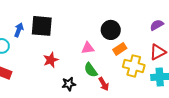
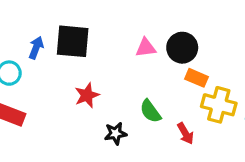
pink triangle: (88, 48) -> (146, 48), moved
orange rectangle: (120, 49) -> (197, 78), turned 56
red arrow: (104, 84) -> (185, 133), moved

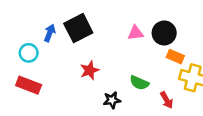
black square: (73, 41) -> (78, 28), turned -32
green semicircle: (150, 111) -> (139, 83), turned -30

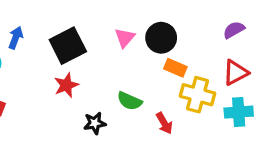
black square: (78, 28) -> (68, 46), moved
pink triangle: (136, 33) -> (125, 38), turned -42

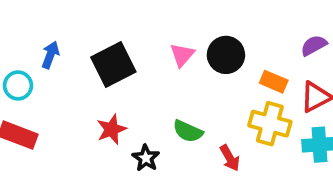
orange rectangle: (175, 68) -> (274, 82), moved
red star: (66, 85) -> (111, 129), moved
black star: (95, 123) -> (146, 158), turned -30

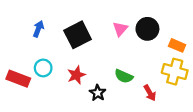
cyan circle: (18, 85) -> (43, 68), moved

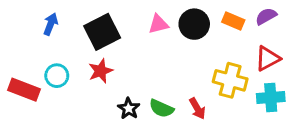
pink triangle: (120, 29) -> (158, 24), turned 35
orange rectangle: (177, 45) -> (233, 21), moved
red star: (76, 75) -> (101, 71), moved
green semicircle: (124, 76) -> (161, 108), moved

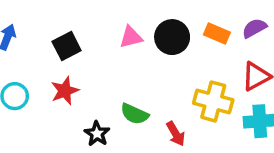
black square: (102, 32) -> (67, 46), size x0.7
green semicircle: (161, 108) -> (135, 114), moved

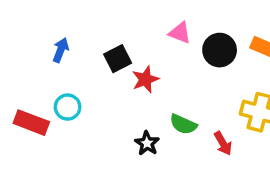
pink triangle: (131, 37) -> (180, 33), moved, turned 35
red star: (65, 91) -> (145, 79), moved

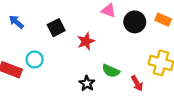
blue arrow: (61, 50) -> (16, 22), moved, turned -70
black square: (118, 59) -> (56, 28), moved

